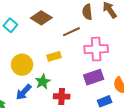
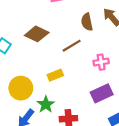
pink cross: (96, 49) -> (101, 62), size x0.6

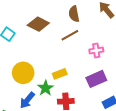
brown semicircle: (87, 22) -> (74, 14), moved
yellow rectangle: (55, 75) -> (60, 74), moved

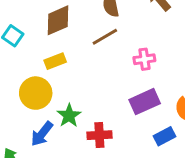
brown diamond: (38, 24) -> (58, 20), turned -50
yellow rectangle: (60, 74) -> (55, 61), moved

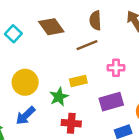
brown diamond: (58, 20) -> (51, 27), turned 70
yellow rectangle: (55, 61) -> (78, 81), moved
green star: (69, 116) -> (59, 97), moved

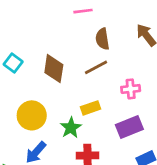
brown diamond: (51, 27) -> (54, 69), moved, turned 50

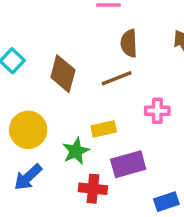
purple rectangle: (129, 127) -> (128, 164), moved

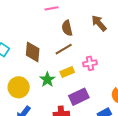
yellow rectangle: (104, 129) -> (67, 72), moved
green star: (76, 151) -> (47, 80), moved

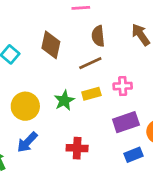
brown diamond: (33, 52) -> (51, 45), moved
purple rectangle: (79, 97) -> (126, 122), moved

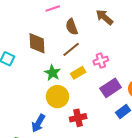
green star: (64, 101) -> (52, 73), moved
yellow circle: (25, 106) -> (57, 97), moved

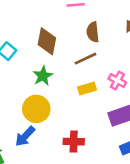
pink cross: (101, 61) -> (117, 81), turned 32
green star: (52, 73) -> (43, 76), moved
yellow circle: (57, 97) -> (36, 109), moved

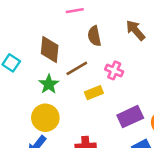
brown line: (86, 59) -> (77, 68), moved
pink cross: (117, 81) -> (114, 70), moved

